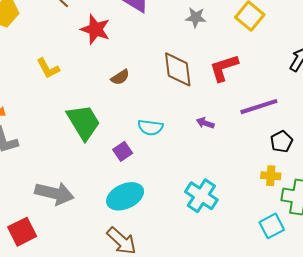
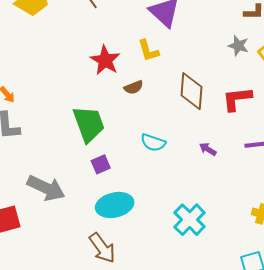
gray star: (196, 17) -> (238, 46), moved
red star: (95, 29) -> (105, 60), moved
yellow L-shape: (48, 68) -> (148, 51), moved
purple square: (123, 151) -> (101, 164), moved

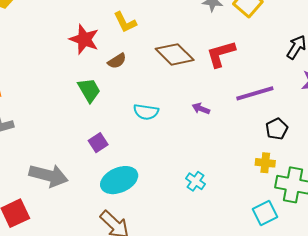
brown diamond: (192, 91) -> (175, 54), turned -39
green trapezoid: (89, 124) -> (89, 90), moved, size x0.7
cyan cross: (190, 220) -> (195, 181), size x0.6

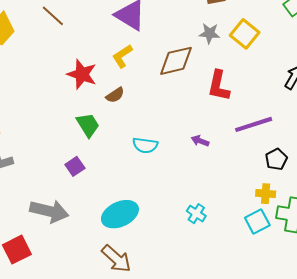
yellow L-shape: (125, 22) -> (122, 56), turned 85
brown diamond: (175, 54) -> (176, 61), moved, turned -57
red L-shape: (221, 54) -> (219, 86), turned -60
purple square: (98, 143) -> (75, 166), moved
cyan square: (265, 213) -> (257, 222), moved

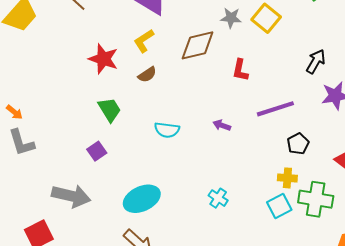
red L-shape: (219, 86) -> (240, 70), size x0.7
brown semicircle: (115, 95) -> (147, 75), moved

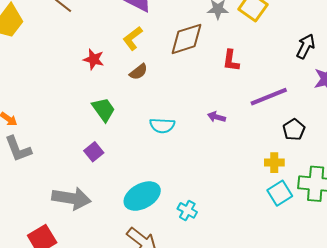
red star: (103, 59) -> (94, 59), size x0.7
yellow cross: (287, 178) -> (274, 163), moved
cyan cross: (218, 198) -> (187, 210), moved

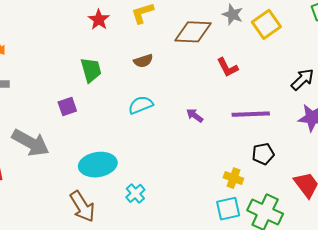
red L-shape: (231, 61) -> (227, 67), turned -55
brown semicircle: (139, 72) -> (143, 61), moved
cyan semicircle: (162, 125) -> (141, 105), turned 135

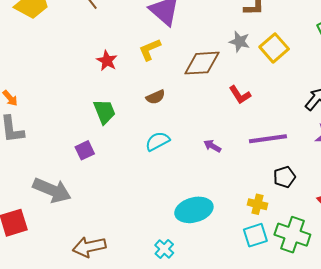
cyan ellipse: (98, 165) -> (194, 210), moved
cyan cross: (135, 193) -> (164, 249), moved
brown arrow: (82, 207) -> (89, 247), moved, turned 116

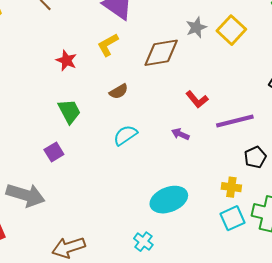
gray star: (240, 42) -> (196, 27), turned -30
red L-shape: (240, 95) -> (197, 99), moved

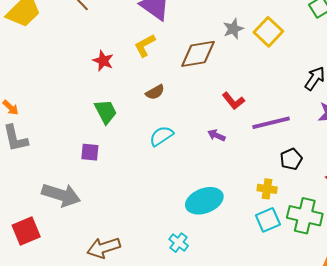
purple square: (54, 152) -> (90, 152), turned 36

